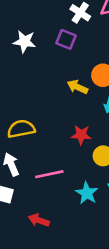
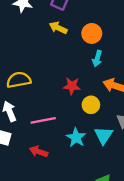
yellow arrow: (78, 87) -> (58, 28), moved
red arrow: (39, 220) -> (39, 152), moved

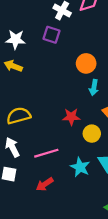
yellow arrow: (58, 28) -> (13, 66), moved
red arrow: (39, 152) -> (45, 184), turned -48

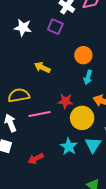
yellow arrow: (13, 66) -> (42, 67), moved
yellow circle: (92, 134) -> (82, 118), size x1.5
pink line: (46, 153) -> (40, 114), moved

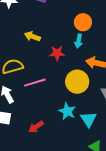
orange circle: (83, 55) -> (83, 22), moved
red star: (65, 101) -> (57, 53), moved
cyan triangle: (93, 145) -> (89, 119), moved

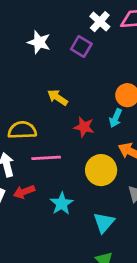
cyan star: (67, 111) -> (62, 204), moved
red arrow: (36, 127) -> (24, 192), moved

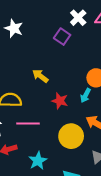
white star: (39, 42) -> (14, 28), moved

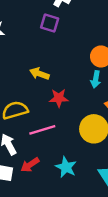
red star: (60, 101) -> (59, 98), moved

